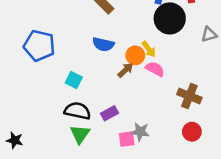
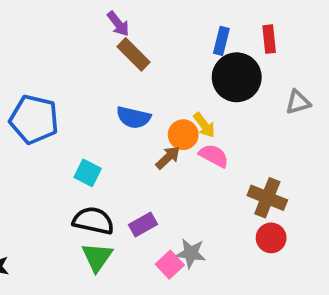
red circle: (192, 132) -> (271, 238), moved
pink square: (127, 139) -> (170, 265), turned -35

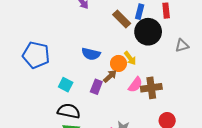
brown rectangle: (133, 54) -> (122, 19), moved
pink semicircle: (214, 156) -> (135, 85), moved, turned 98
brown cross: (267, 198) -> (151, 88), moved, turned -30
purple rectangle: (143, 225) -> (96, 87), moved, turned -40

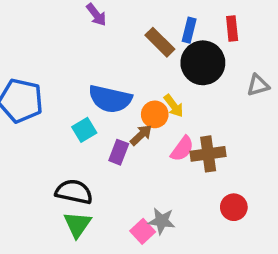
blue semicircle: (91, 54) -> (110, 99), size x1.4
cyan square: (66, 85) -> (84, 130), moved, turned 32

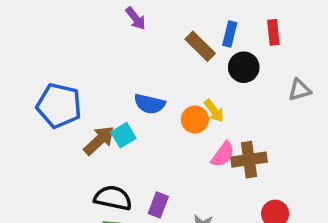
black circle: (203, 63) -> (244, 67), size x0.7
blue semicircle: (110, 99) -> (150, 104), size x0.7
brown arrow: (141, 135) -> (99, 140), moved, size x1.4
purple rectangle: (119, 152) -> (158, 205), moved

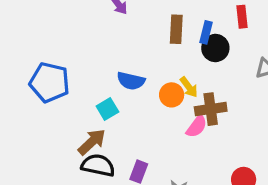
blue rectangle: (230, 34) -> (206, 32), moved
brown rectangle: (200, 46) -> (176, 29), turned 48
brown arrow: (99, 140) -> (92, 142), moved
brown cross: (249, 160) -> (211, 109), moved

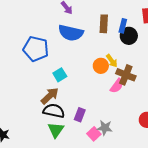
blue semicircle: (131, 81) -> (71, 33), moved, size x1.4
blue pentagon: (50, 82) -> (36, 49), moved
brown cross: (211, 109) -> (126, 75), turned 30

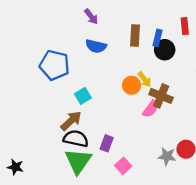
blue semicircle: (71, 33) -> (96, 46), size x0.7
gray star: (105, 128) -> (167, 156), moved
green triangle: (56, 130) -> (78, 161), size x1.4

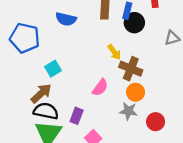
orange circle: (131, 85) -> (136, 92), moved
pink semicircle: (150, 109) -> (100, 87), moved
gray star: (167, 156) -> (128, 111), moved

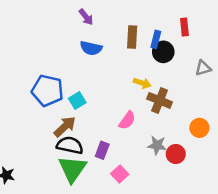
blue pentagon: (25, 38) -> (47, 90), moved
yellow arrow: (114, 52) -> (142, 83), turned -35
orange circle: (136, 92) -> (199, 128), moved
red circle: (156, 122) -> (176, 154), moved

